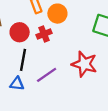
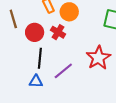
red cross: (44, 34) -> (58, 32), turned -32
red star: (84, 64) -> (98, 58), turned 30

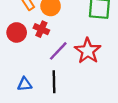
black line: (40, 58) -> (54, 82), moved
purple line: (63, 71) -> (58, 51), moved

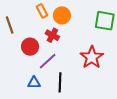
red circle: (17, 32) -> (30, 47), moved
purple line: (58, 51) -> (48, 61), moved

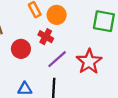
purple line: (48, 61) -> (57, 59), moved

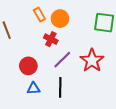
red circle: (21, 49) -> (28, 66), moved

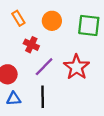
orange circle: (60, 19) -> (52, 21), moved

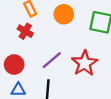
red cross: (31, 45) -> (25, 31), moved

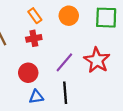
red cross: (25, 31) -> (34, 38), turned -32

